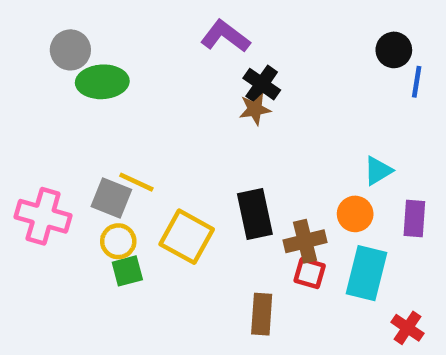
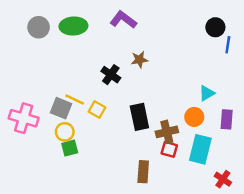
green ellipse: (102, 82) -> (73, 26), moved
black cross: (262, 84) -> (111, 75), moved
yellow square: (187, 237) -> (97, 109), moved, size x0.6

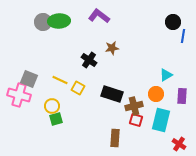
gray circle: (39, 27) -> (43, 22), moved
gray square: (61, 108) -> (29, 79), moved
black rectangle: (139, 117) -> (112, 94), turned -60

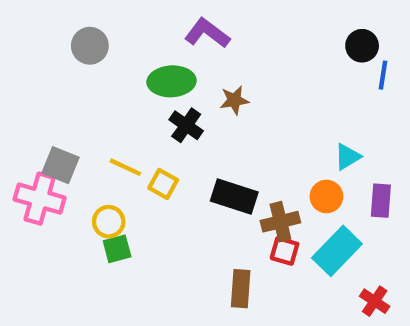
green ellipse: (59, 21) -> (171, 81), moved
cyan rectangle: (161, 120) -> (337, 251), turned 30

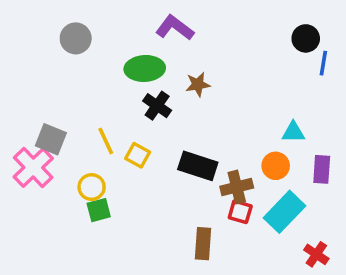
cyan triangle: (347, 157) -> (293, 132), turned 30
yellow line: (125, 167) -> (106, 141), turned 40
pink cross: (40, 199) -> (33, 168), turned 30

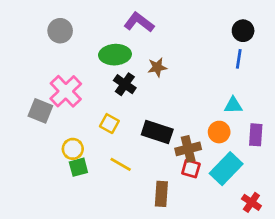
blue line: (323, 63) -> (239, 59), moved
yellow line: (106, 141) -> (121, 164), moved, turned -35
pink cross: (33, 168) -> (66, 91), moved

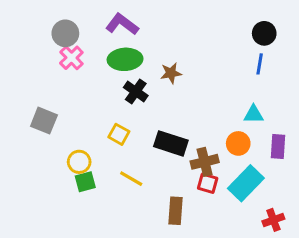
purple L-shape: (139, 22) -> (122, 24), moved
pink cross: (66, 91) -> (71, 58), moved, size x0.7
red cross: (251, 202) -> (273, 220), turned 36

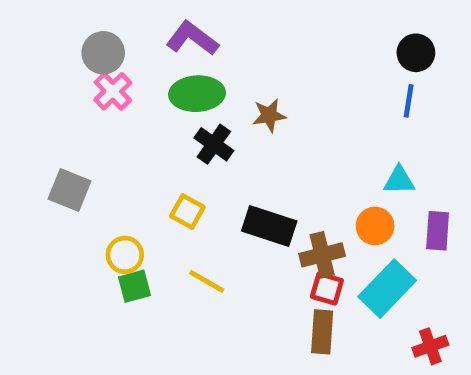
brown rectangle: (176, 211) -> (322, 332), moved

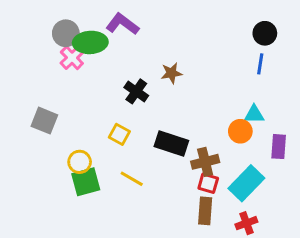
green ellipse: (197, 94) -> (90, 42), moved
orange circle: (375, 226) -> (240, 131), moved
green square: (134, 286) -> (86, 182), size x1.4
red cross: (430, 346) -> (246, 223), moved

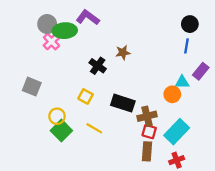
purple rectangle: (279, 147) -> (201, 71), moved, turned 35
green square: (86, 182) -> (61, 131), turned -30

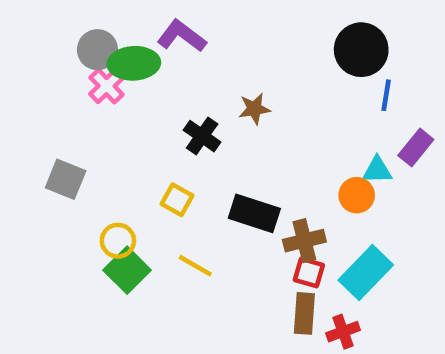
black circle: (190, 24) -> (361, 50), moved, size x1.5
red cross: (177, 160) -> (343, 332), moved

